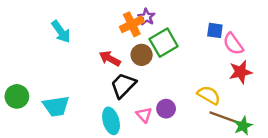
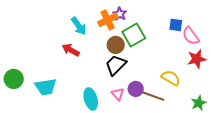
cyan arrow: (61, 32) -> (79, 26), moved
red arrow: (110, 59) -> (71, 50), moved
black trapezoid: (123, 85) -> (116, 65), moved
brown line: (223, 117) -> (153, 96), moved

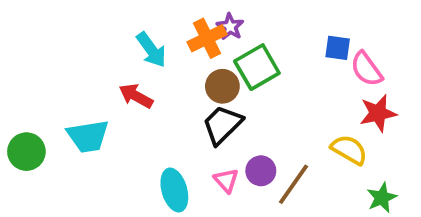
yellow semicircle: (171, 78) -> (349, 150), moved
cyan trapezoid: (46, 87) -> (88, 136), moved
brown line: (153, 96) -> (293, 184), turned -75

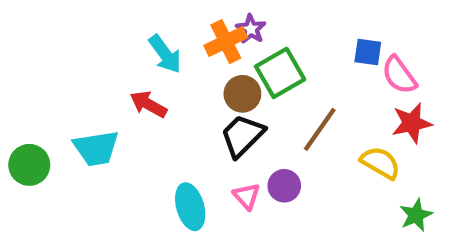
brown line: (293, 184) -> (320, 129), moved

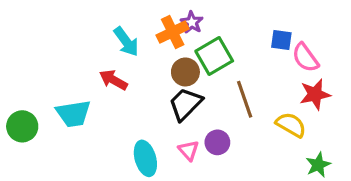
brown line: (320, 129) -> (245, 99), turned -54

